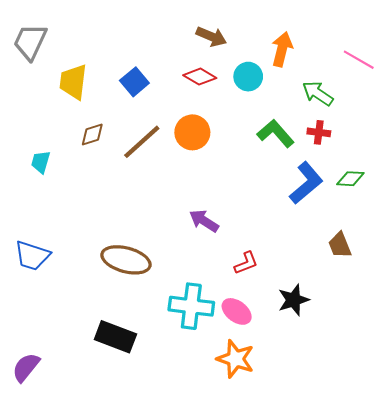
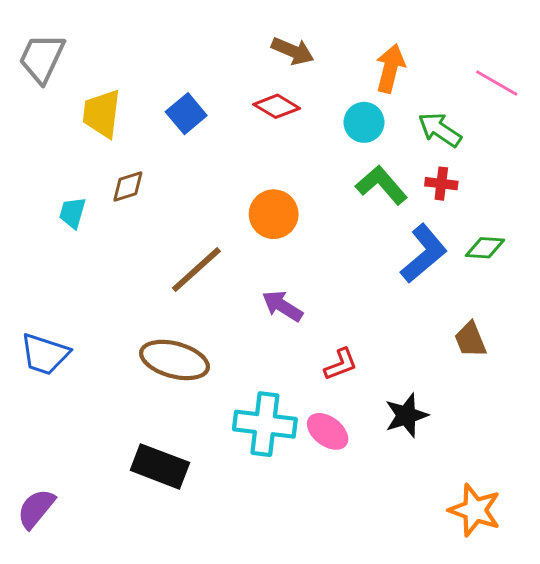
cyan circle: (248, 77) -> (364, 122), moved
orange circle: (192, 132) -> (274, 214), moved
brown line: (142, 142) -> (196, 270), moved
cyan trapezoid: (41, 162) -> (72, 213), moved
orange star: (236, 359) -> (475, 510), moved

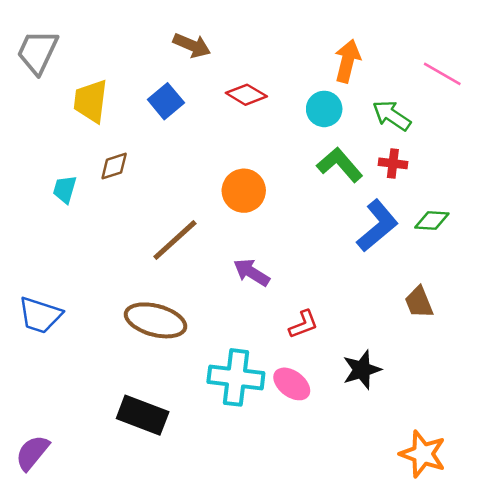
brown arrow: (293, 51) -> (192, 45), moved

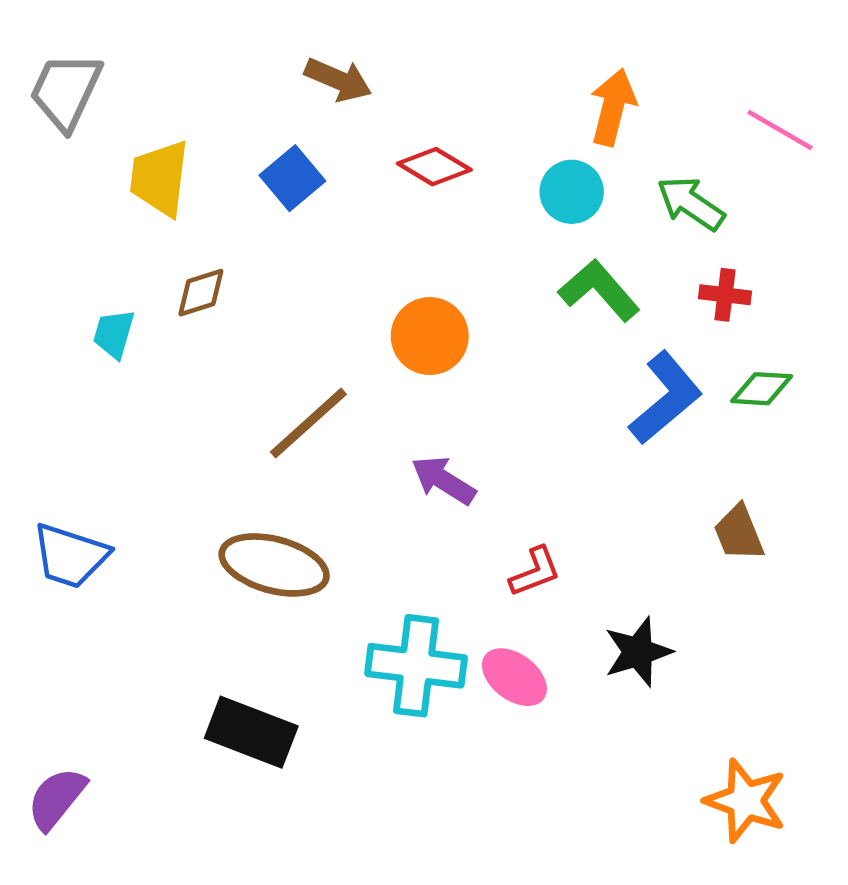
red cross: (393, 163) -> (725, 295), moved

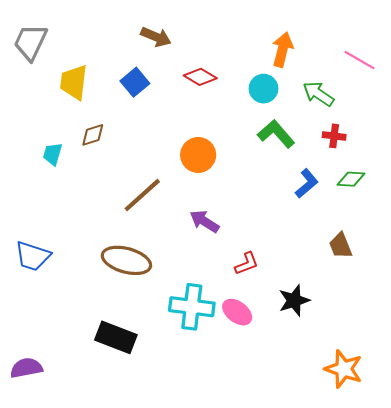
blue L-shape: (666, 398) -> (307, 183), size x0.7
purple semicircle: (57, 798) -> (26, 368), turned 40

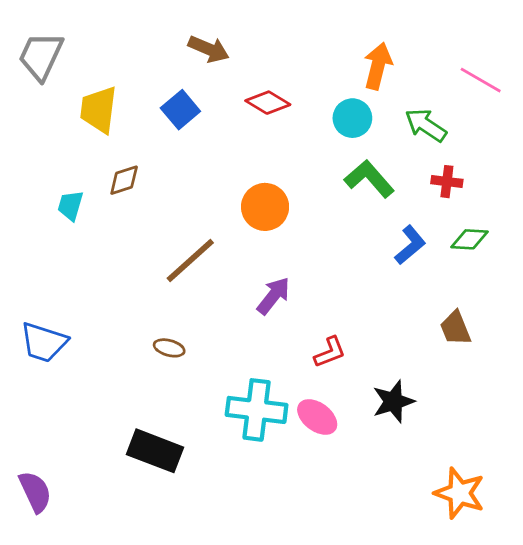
purple arrow: (204, 221) -> (273, 296), turned 96
brown ellipse: (126, 260) -> (169, 348), size x0.5
purple semicircle: (26, 368) -> (35, 492), turned 76

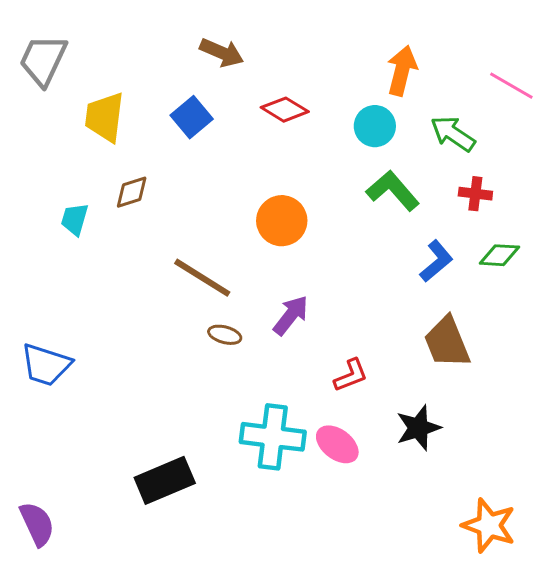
brown line: (190, 261) -> (202, 278), turned 74
brown trapezoid: (455, 328) -> (447, 342), moved, size x1.4
brown ellipse: (169, 348) -> (225, 335), moved
black rectangle: (155, 451) -> (165, 480), turned -44

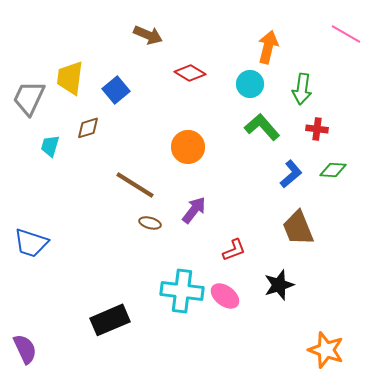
gray trapezoid: (43, 60) -> (29, 98), moved
pink line: (511, 86) -> (346, 34), moved
blue square: (192, 117) -> (116, 90), moved
green arrow: (453, 134) -> (302, 89), turned -116

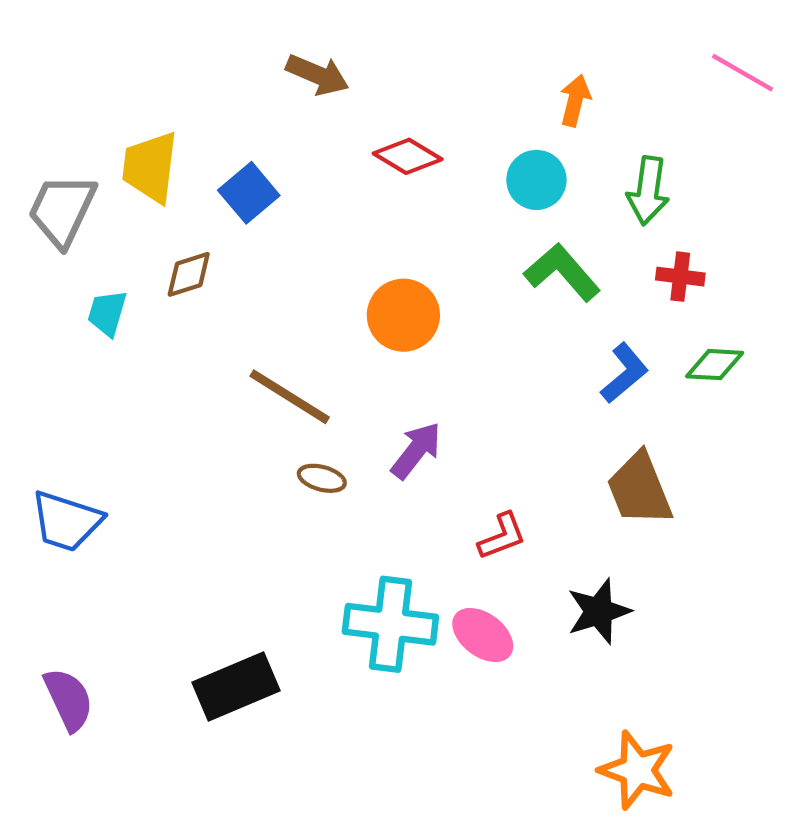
orange arrow: (268, 47) -> (575, 101), size x0.7
purple semicircle: (25, 349) -> (69, 699), moved
orange star: (326, 350) -> (637, 770), moved

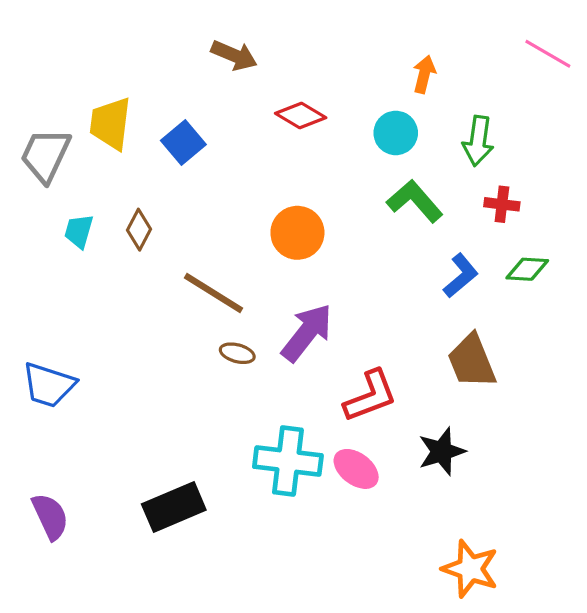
brown diamond: (189, 274) -> (139, 230), moved, turned -45
purple arrow: (416, 450) -> (307, 333), size x1.4
red L-shape: (502, 536) -> (370, 396), size x1.5

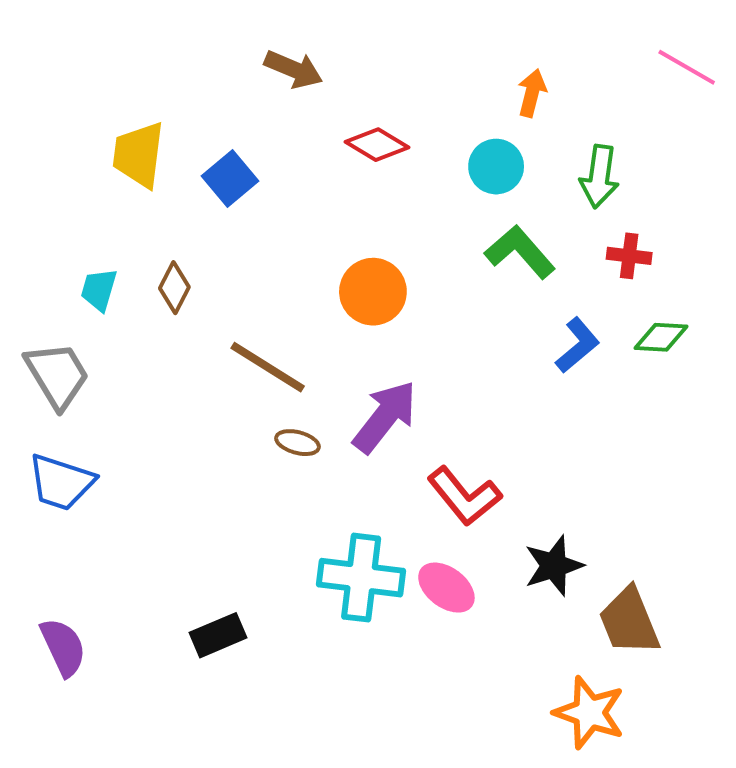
gray trapezoid: (45, 155) -> (57, 375), moved, turned 124
brown trapezoid: (472, 361) -> (629, 621), moved
red L-shape: (370, 396) -> (464, 496), turned 72
black rectangle: (174, 507) -> (218, 635), size x0.7

